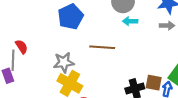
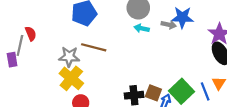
gray arrow: (167, 26) -> (169, 25), moved
brown line: (102, 47) -> (94, 47), moved

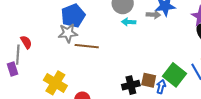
gray star: (69, 57) -> (68, 33), moved
yellow cross: (71, 78) -> (55, 83), moved

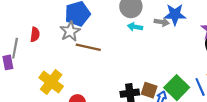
gray star: (68, 33) -> (70, 31), turned -30
red semicircle: (26, 42) -> (35, 34), moved, turned 32

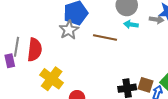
red semicircle: (35, 34) -> (35, 50), moved, size x1.6
brown line: (88, 47) -> (105, 38), moved

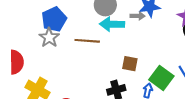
cyan arrow: (131, 24) -> (112, 24), size x1.6
brown square: (146, 85) -> (130, 64), moved

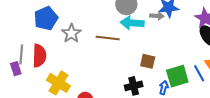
blue pentagon: (54, 19) -> (46, 18), moved
green square: (161, 78) -> (177, 76), turned 35

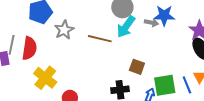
cyan arrow: (132, 23) -> (126, 27), turned -65

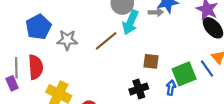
gray star: (64, 30) -> (67, 40), turned -30
brown line: (100, 39) -> (106, 41), turned -40

